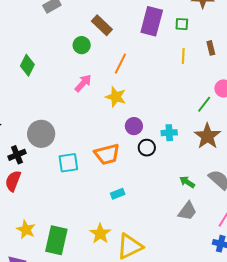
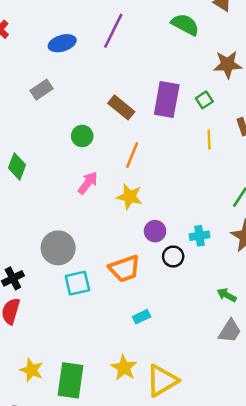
green square: (182, 24) -> (204, 100), turned -32
brown rectangle: (102, 25) -> (121, 107), moved
gray circle: (41, 134) -> (58, 248), moved

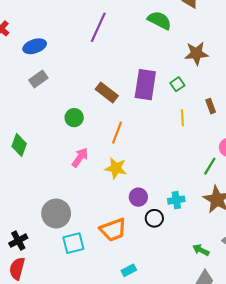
blue ellipse: (62, 43) -> (35, 46), moved

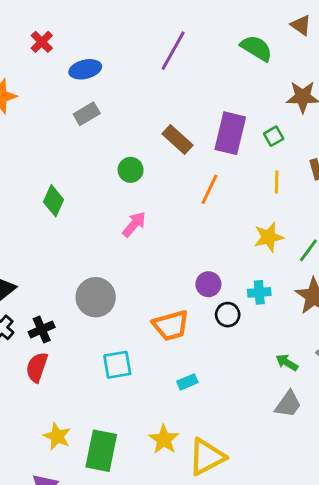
orange line: (117, 133) -> (209, 189), moved
yellow star: (116, 168) -> (269, 237), moved, turned -30
cyan square: (73, 243) -> (117, 365), moved

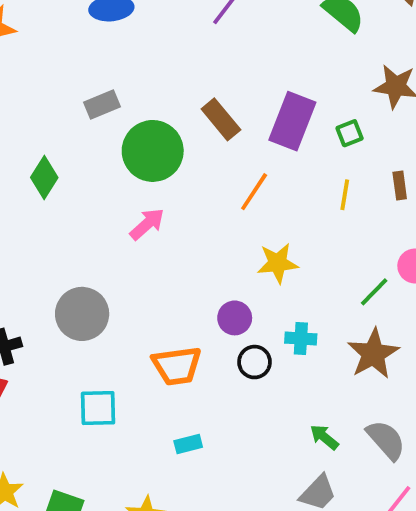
gray rectangle: (87, 114) -> (102, 104), moved
green circle: (131, 170) -> (153, 151), size x1.8
yellow star: (269, 237) -> (278, 263), moved

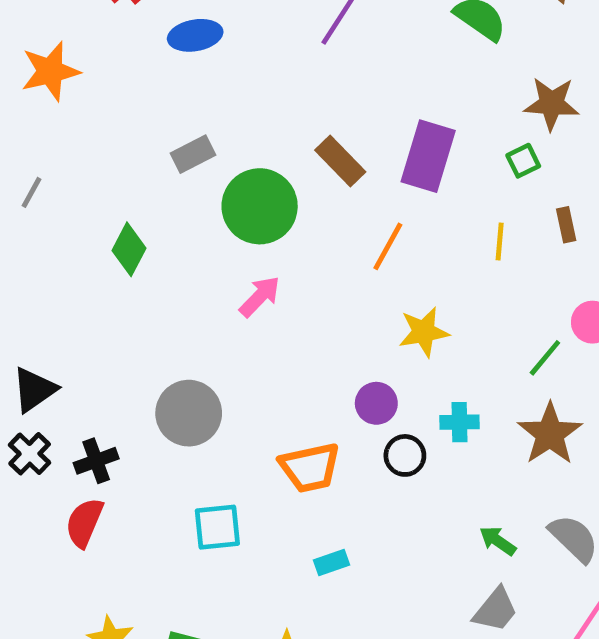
green square: (350, 133) -> (523, 161), moved

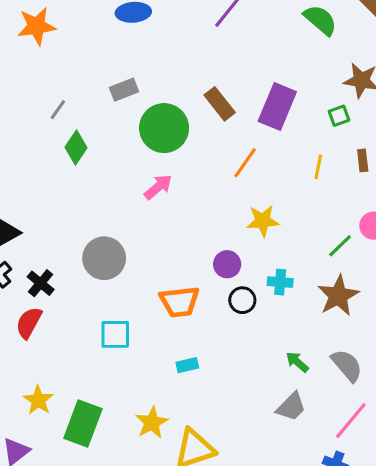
gray line: (31, 192) -> (58, 110), moved
black cross: (96, 461) -> (41, 283), turned -36

